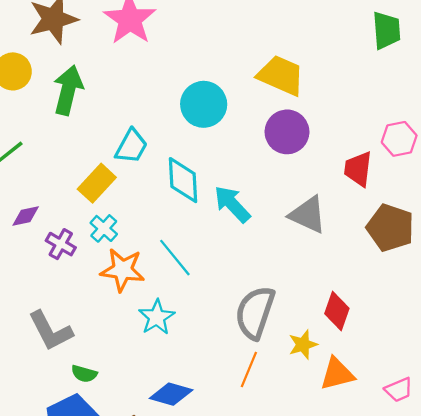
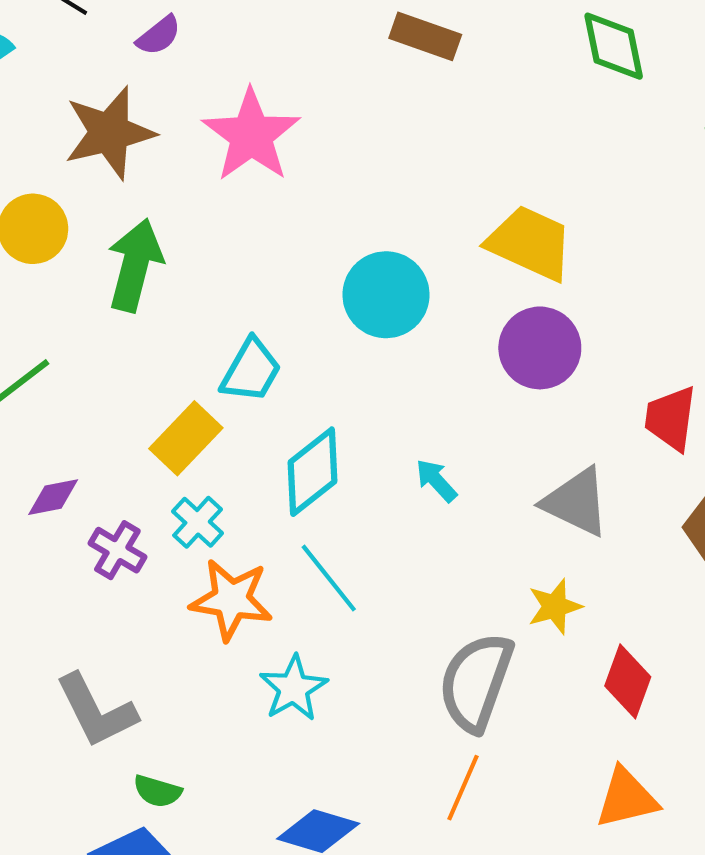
cyan diamond: (183, 180) -> (312, 472), moved, turned 54
cyan arrow: (232, 204) -> (436, 480), size x0.6
yellow star: (303, 345) -> (555, 606), moved

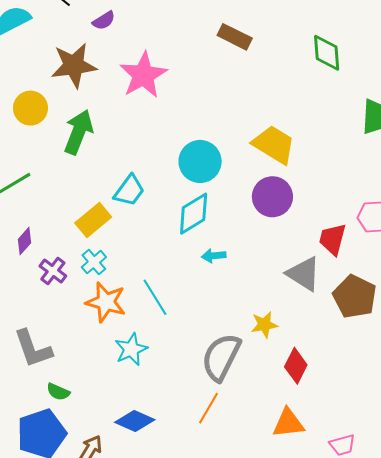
cyan diamond: (312, 472) -> (194, 214), moved
cyan arrow: (436, 480) -> (214, 256), turned -60
purple diamond: (53, 497) -> (24, 241), turned -44
gray triangle: (576, 502) -> (304, 274), moved

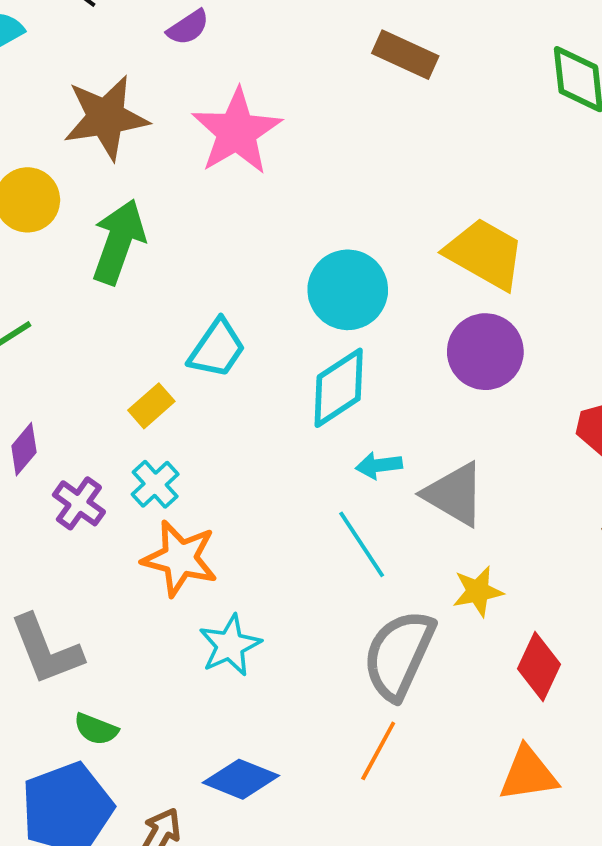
purple semicircle: (104, 21) -> (188, 27), moved
yellow rectangle: (93, 220) -> (151, 406), size x0.7
gray triangle: (304, 274) -> (454, 494), moved
cyan line: (155, 297) -> (362, 544), moved

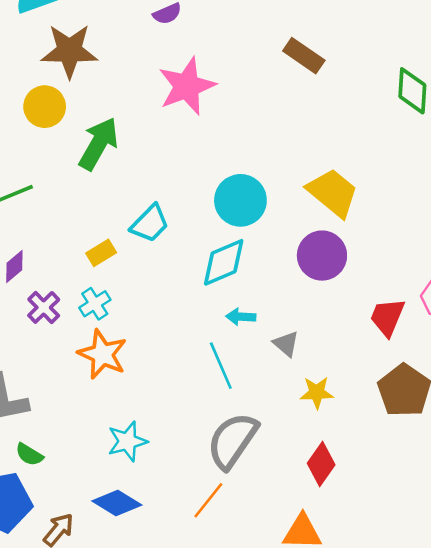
brown star: (106, 118) -> (69, 51), moved
gray triangle: (454, 494) -> (286, 344), size x0.6
yellow star: (478, 591) -> (317, 393), moved
cyan star: (230, 645) -> (127, 441), moved

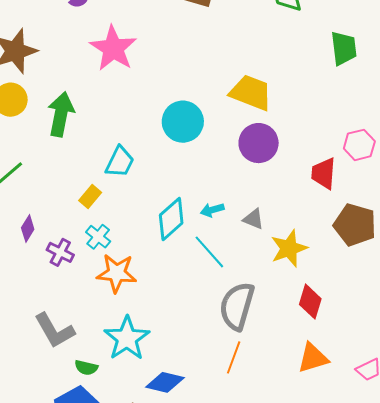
cyan diamond: (224, 262) -> (171, 219), moved
yellow star: (317, 393) -> (289, 248), size x1.4
cyan star: (127, 441) -> (127, 338), moved, size x1.4

